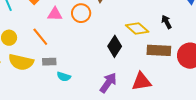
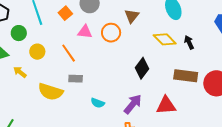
black arrow: (166, 22) -> (189, 42), moved
yellow diamond: (137, 29) -> (165, 39), moved
yellow semicircle: (21, 62) -> (51, 92), moved
cyan semicircle: (64, 77) -> (98, 103), moved

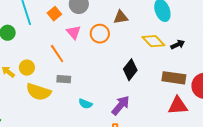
brown triangle: (132, 16) -> (121, 17), turned 42
pink triangle: (85, 32) -> (74, 32), turned 42
black arrow: (189, 42) -> (178, 44), turned 88
yellow circle: (37, 52) -> (27, 68), moved
red triangle: (166, 105) -> (178, 106), moved

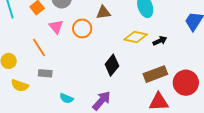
yellow diamond: (153, 41) -> (136, 37), turned -35
brown rectangle: (174, 78) -> (155, 74), turned -30
yellow semicircle: (39, 92) -> (20, 85), size x0.7

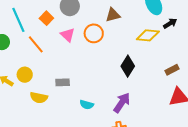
black arrow: (160, 41) -> (170, 23), moved
orange line: (39, 48) -> (36, 44), moved
brown rectangle: (155, 74) -> (172, 70), size x0.6

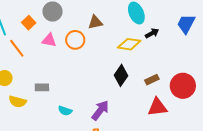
pink triangle: (68, 35) -> (49, 40), turned -35
black diamond: (128, 66) -> (121, 75), moved

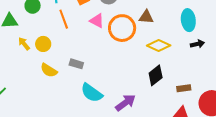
orange circle: (75, 40) -> (122, 28), size x1.4
yellow diamond: (129, 44) -> (159, 45), moved
cyan semicircle: (65, 111) -> (92, 93), size x1.6

